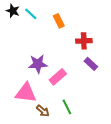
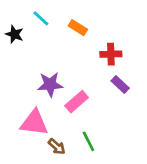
black star: (13, 11) -> (14, 34), moved
orange rectangle: (59, 21) -> (78, 28), turned -32

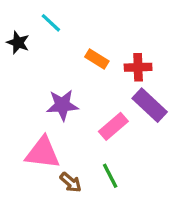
orange rectangle: (78, 28) -> (97, 59), moved
purple rectangle: (120, 84) -> (150, 105), size x1.5
pink rectangle: (77, 102) -> (113, 126), moved

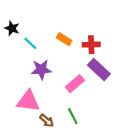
cyan line: (51, 23) -> (30, 43), moved

